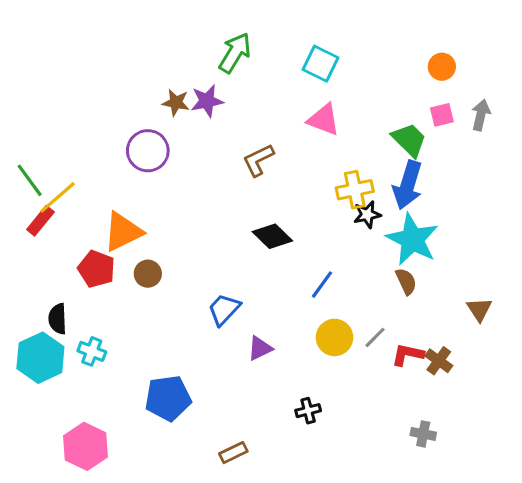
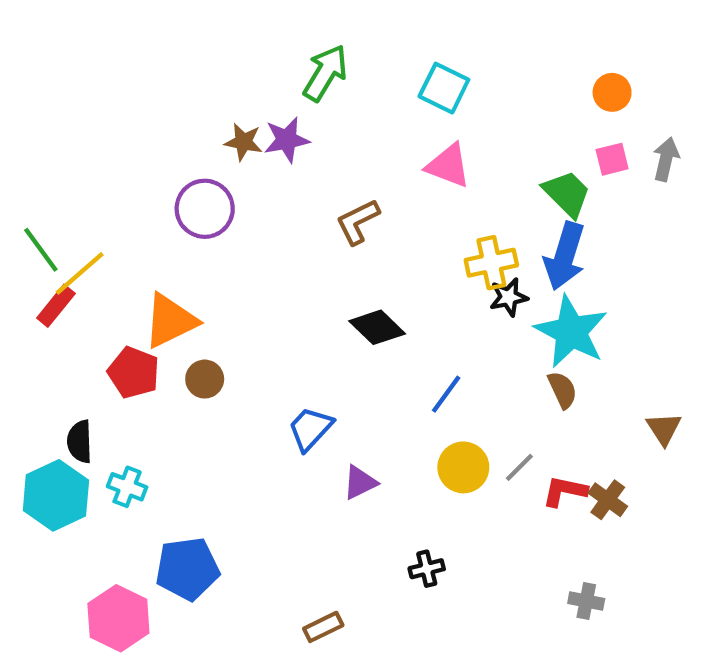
blue pentagon: (168, 398) -> (187, 569), moved

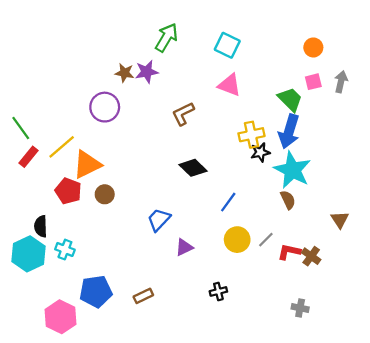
yellow line: (80, 273) -> (62, 147), moved
brown rectangle: (323, 627) -> (143, 296), moved

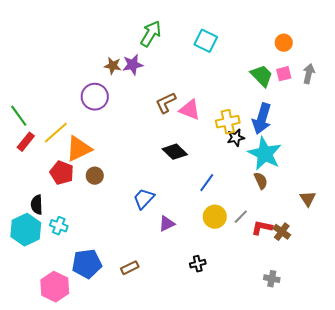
pink triangle: (229, 85) -> (190, 110), moved
green trapezoid: (290, 99) -> (262, 76), moved

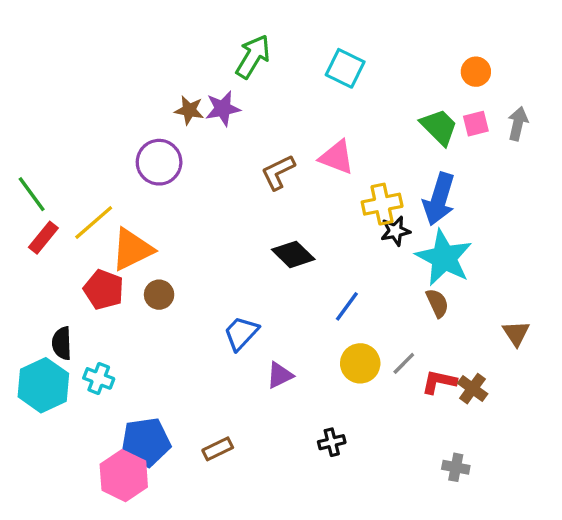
pink triangle: (190, 110) -> (337, 157), moved
pink hexagon: (55, 287) -> (124, 476), moved

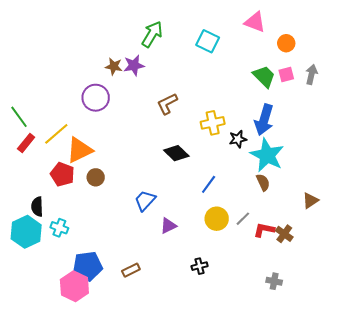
pink triangle: (337, 157) -> (255, 22), moved
yellow cross: (382, 204) -> (213, 123), moved
brown triangle: (516, 333) -> (310, 201), turned 30

